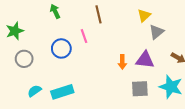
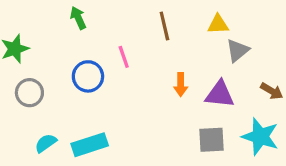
brown line: (99, 14) -> (164, 26), moved
yellow triangle: (144, 15) -> (218, 24), turned 40
orange arrow: (122, 62) -> (181, 85), moved

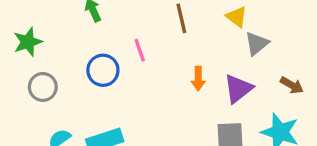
yellow triangle: (218, 24) -> (237, 17), turned 40
purple triangle: (220, 94) -> (238, 89), turned -44

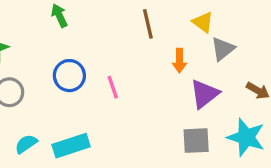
pink line: (140, 50) -> (113, 87), moved
orange arrow: (198, 79) -> (179, 61), moved

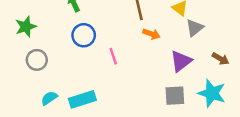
orange arrow: (179, 61) -> (151, 34), moved, turned -70
blue circle: (69, 76) -> (84, 35), moved

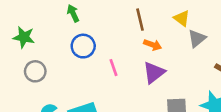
green star: (26, 27) -> (24, 37), turned 30
purple triangle: (181, 61) -> (154, 73), moved

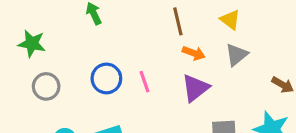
gray triangle: (197, 38) -> (237, 55), moved
blue circle: (83, 46) -> (106, 78), moved

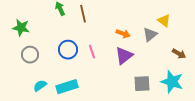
yellow triangle: (230, 20) -> (164, 21), moved
brown line: (178, 21) -> (83, 14), moved

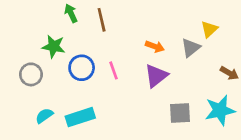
yellow triangle: (164, 21) -> (209, 29), turned 40
green star: (21, 28) -> (54, 46), moved
cyan star: (172, 82) -> (220, 110), turned -30

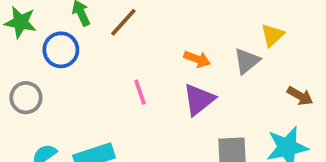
brown line: (102, 20) -> (123, 22), turned 55
green star: (54, 46) -> (20, 22), moved
blue circle: (82, 68) -> (61, 50), moved

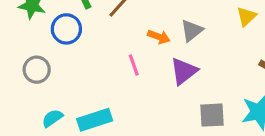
orange arrow: (197, 59) -> (159, 37), moved
gray triangle: (247, 61) -> (192, 31), moved

